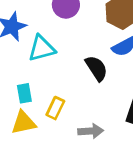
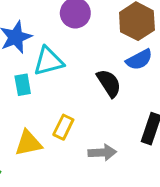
cyan rectangle: (24, 93) -> (23, 85), moved

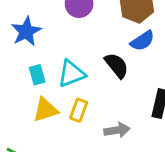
cyan triangle: (48, 61) -> (71, 74), moved
yellow triangle: (28, 143) -> (45, 110), moved

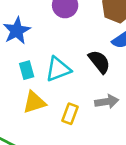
yellow rectangle: (79, 110) -> (70, 114), moved
gray arrow: (117, 130) -> (107, 102), moved

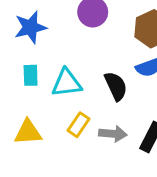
yellow triangle: (34, 102) -> (28, 132), moved
yellow rectangle: (70, 114) -> (78, 125), moved

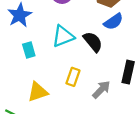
cyan triangle: (67, 83) -> (63, 36), moved
gray arrow: (113, 134) -> (101, 89), moved, turned -36

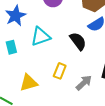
cyan triangle: (63, 36) -> (40, 37), moved
cyan rectangle: (29, 50) -> (11, 47), moved

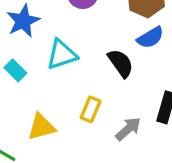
cyan rectangle: (11, 47) -> (15, 70), turned -32

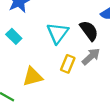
cyan triangle: (62, 55) -> (58, 33), moved, turned -35
gray arrow: (128, 129) -> (91, 56), moved

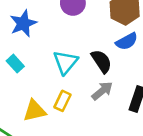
yellow rectangle: (68, 64) -> (63, 101), moved

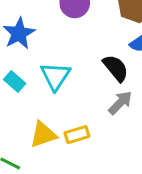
cyan triangle: (65, 62) -> (55, 76), moved
yellow rectangle: (63, 101) -> (77, 135), moved, turned 54

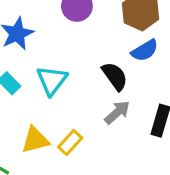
yellow rectangle: (77, 135) -> (70, 142), turned -35

